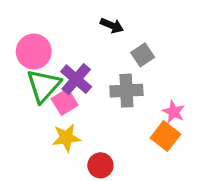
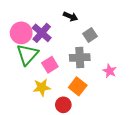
purple cross: (76, 79) -> (42, 33), moved
pink square: (65, 102) -> (50, 65), moved
orange square: (165, 136) -> (78, 86), moved

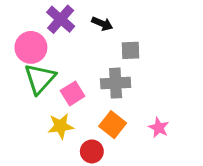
purple cross: (42, 33) -> (61, 19), moved
gray square: (90, 35) -> (130, 50), turned 32
pink star: (110, 71) -> (159, 128), moved

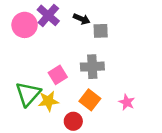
pink circle: (31, 47) -> (25, 25), moved
gray square: (130, 50) -> (101, 31), moved
green triangle: (40, 79) -> (28, 94), moved

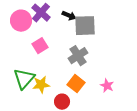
gray square: (101, 31) -> (85, 26), size x1.6
gray cross: (92, 67) -> (78, 56), turned -30
pink square: (58, 75) -> (40, 46), moved

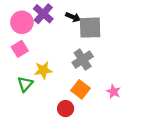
pink square: (40, 46) -> (20, 49), moved
green triangle: (24, 79) -> (25, 84), size x0.7
yellow star: (41, 85) -> (43, 70), moved

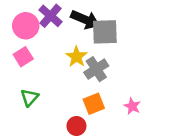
black arrow: (73, 17) -> (85, 20), size x1.6
yellow star: (43, 70) -> (76, 57), moved, turned -30
orange square: (80, 89) -> (94, 104), turned 30

